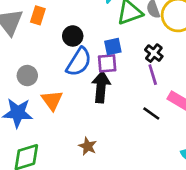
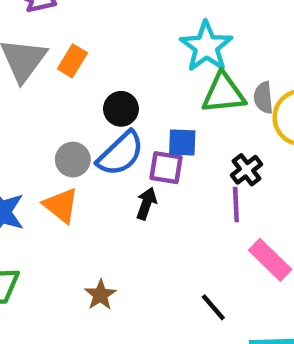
gray circle: (27, 76) -> (73, 160), moved
black arrow: (101, 87) -> (146, 204), size x0.6
orange triangle: (52, 100) -> (61, 205), turned -30
black line: (151, 114) -> (213, 307), moved

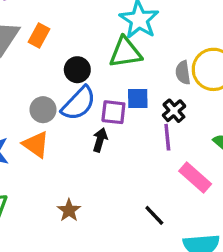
green triangle: (224, 93) -> (125, 52), moved
gray semicircle: (263, 98) -> (183, 73), moved
blue square: (182, 142) -> (138, 98), moved

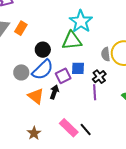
purple square: (113, 112) -> (63, 76), turned -35
orange triangle: (36, 145) -> (36, 96), moved
pink rectangle: (195, 177) -> (69, 128), moved
black line: (154, 215) -> (86, 130), moved

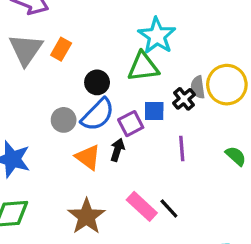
black cross: (99, 77) -> (184, 99), moved
brown star: (34, 133) -> (86, 216), size x1.6

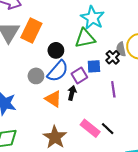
orange rectangle: (61, 49) -> (31, 30), size x1.6

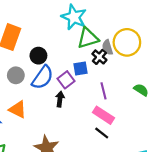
green triangle: (85, 38) -> (88, 38), moved
gray circle: (36, 76) -> (16, 75), moved
orange triangle: (53, 99) -> (18, 109), moved
pink rectangle: (90, 128) -> (103, 115), moved

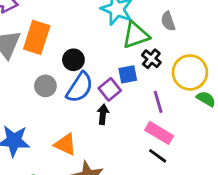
yellow circle: (127, 42) -> (190, 72), moved
gray semicircle: (107, 47) -> (168, 21), moved
orange triangle: (18, 109) -> (65, 144), moved

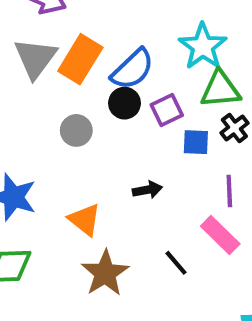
blue semicircle: (80, 87) -> (132, 69), moved
purple square: (110, 89) -> (167, 110), moved
black arrow: (103, 114) -> (147, 190), turned 60
black line: (158, 156) -> (176, 263), moved

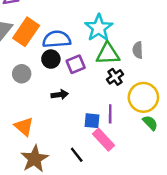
blue semicircle: (132, 69) -> (57, 39), turned -144
blue square: (196, 142) -> (92, 121), moved
black arrow: (147, 190) -> (60, 95), moved

